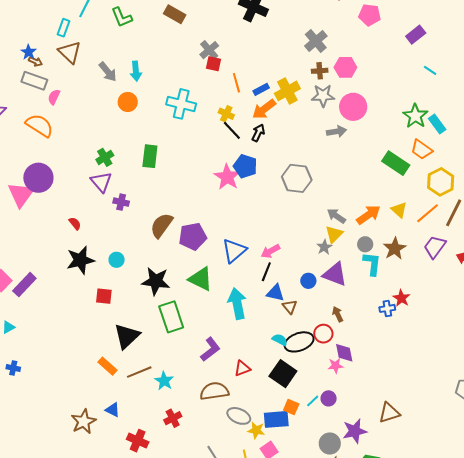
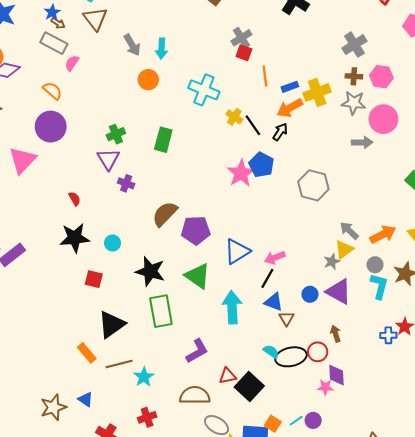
yellow cross: (226, 114) -> (234, 117), moved
orange semicircle: (40, 125) -> (52, 91), size x0.7
purple circle: (38, 178) -> (51, 127), moved
black square: (283, 374) -> (249, 386), moved

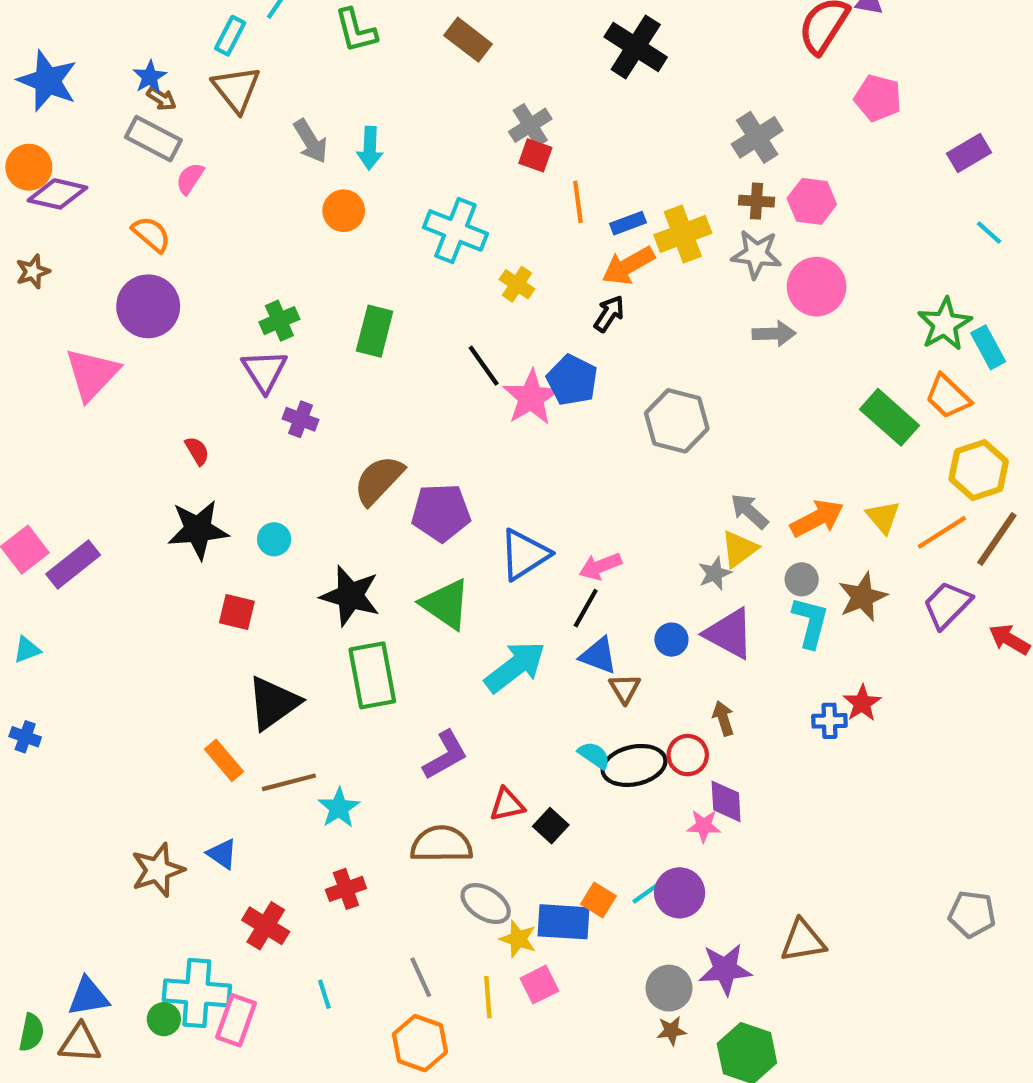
black line: (253, 125) -> (484, 366), moved
cyan arrow: (232, 307) -> (515, 667), turned 56
black square: (249, 386) -> (551, 826), size x0.6
purple circle: (313, 420) -> (680, 893), size x1.5

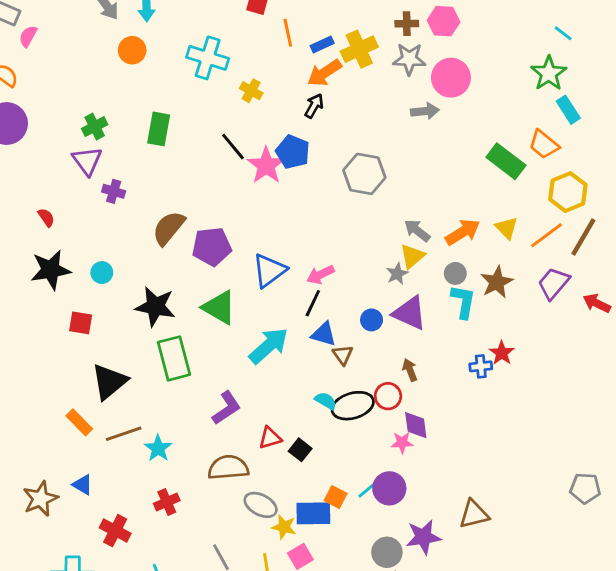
green star: (945, 324) -> (549, 73), moved

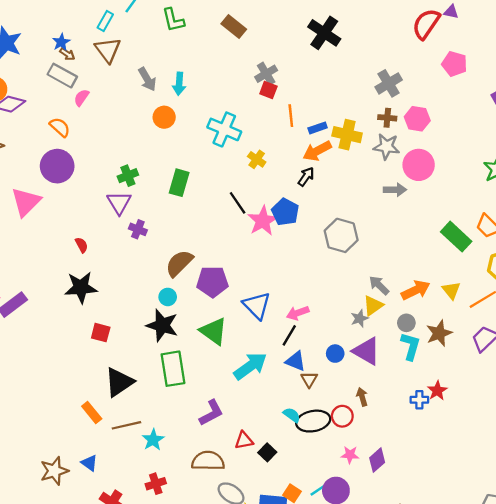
yellow cross: (359, 49) -> (347, 135), turned 32
blue triangle: (269, 270) -> (257, 305), turned -44
cyan circle: (102, 273) -> (168, 297), moved
purple diamond: (416, 425) -> (377, 460), moved, turned 50

